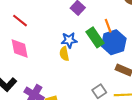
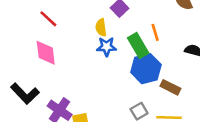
blue hexagon: (114, 42) -> (146, 69), moved
yellow semicircle: (64, 54) -> (101, 27), moved

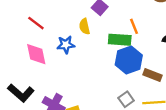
green rectangle: (138, 46) -> (120, 40), turned -50
blue star: (107, 47) -> (66, 45), moved

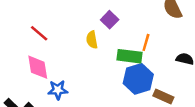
orange line: (134, 26) -> (146, 42), turned 35
blue star: (66, 45) -> (58, 90), moved

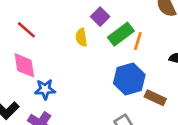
green rectangle: (130, 56) -> (121, 34), moved, turned -45

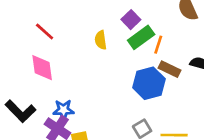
purple square: (100, 17) -> (131, 20), moved
blue star: (45, 89) -> (63, 110), moved
brown rectangle: (155, 98) -> (170, 69), moved

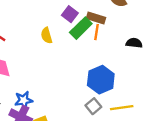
brown rectangle: (170, 69) -> (96, 18), moved
blue hexagon: (149, 83) -> (101, 80), moved

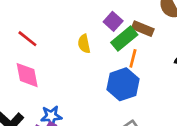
orange line: (96, 32) -> (133, 58), moved
blue hexagon: (101, 80) -> (123, 84), moved

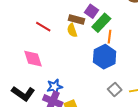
brown rectangle: (143, 29) -> (77, 20), moved
red line: (27, 39) -> (43, 27), moved

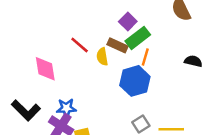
brown rectangle: (77, 20) -> (118, 45), moved
red line: (43, 27) -> (80, 45), moved
yellow semicircle: (72, 30) -> (102, 57), moved

